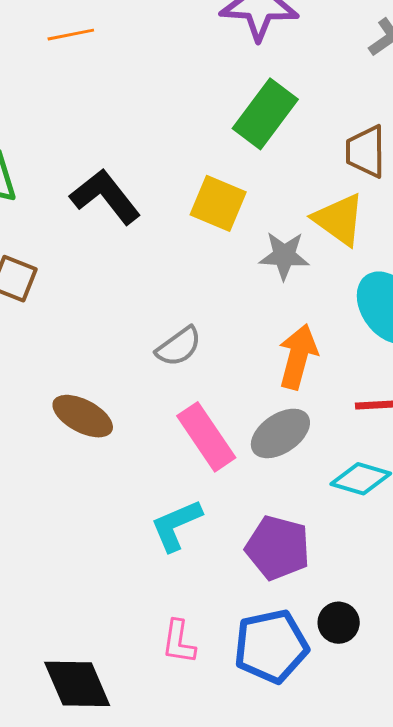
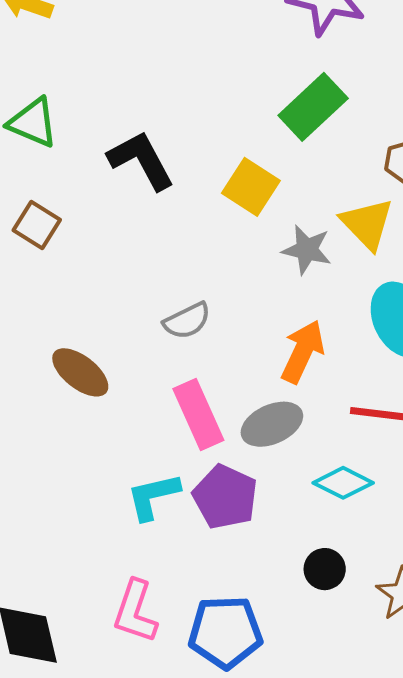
purple pentagon: (278, 548) -> (225, 497), moved
black circle: (339, 623) -> (325, 569), moved
pink L-shape: (179, 642) -> (135, 612), size x1.4

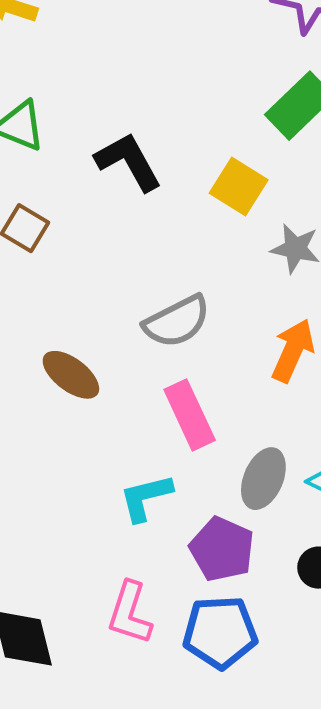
gray semicircle: (187, 321) -> (177, 321), size x1.4
gray ellipse: (272, 424) -> (263, 479), moved, turned -42
purple pentagon: (225, 497) -> (222, 549), moved

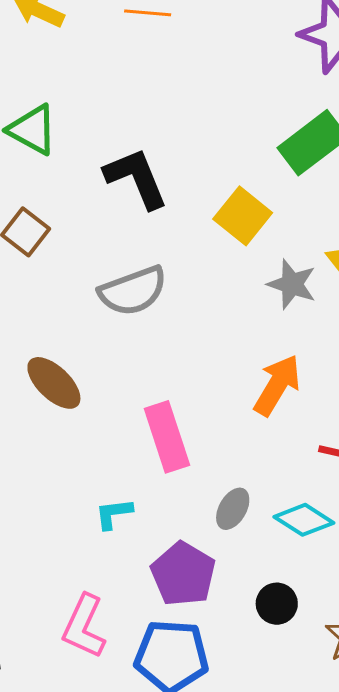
gray semicircle: (177, 321) -> (133, 291), moved
gray ellipse: (263, 479) -> (233, 509), size x0.7
cyan L-shape: (146, 497) -> (114, 514), size x0.7

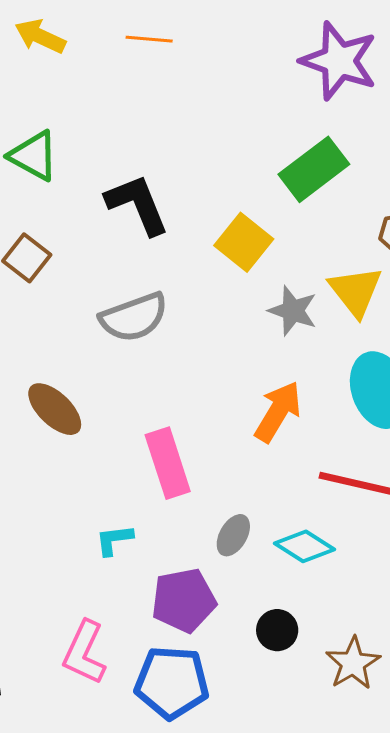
purple pentagon: (183, 574) -> (184, 600), turned 30

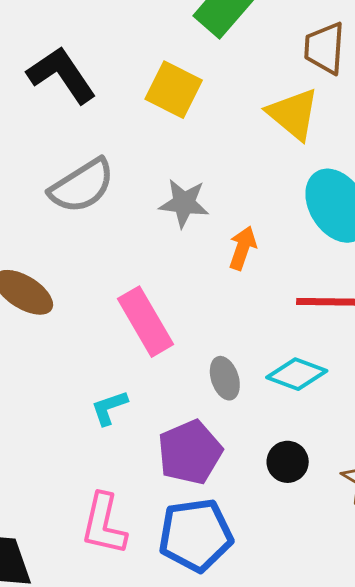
gray star: (293, 311) -> (184, 203), moved
orange arrow: (278, 412) -> (243, 248), size x0.7
gray ellipse: (233, 535) -> (225, 378), turned -36

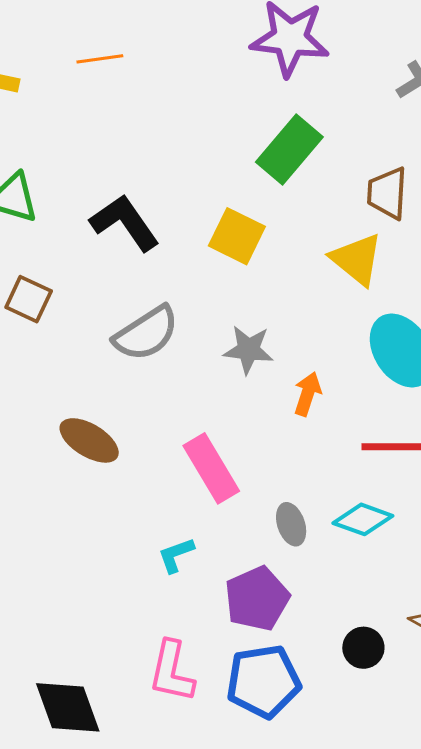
black circle: (288, 462) -> (363, 648), moved

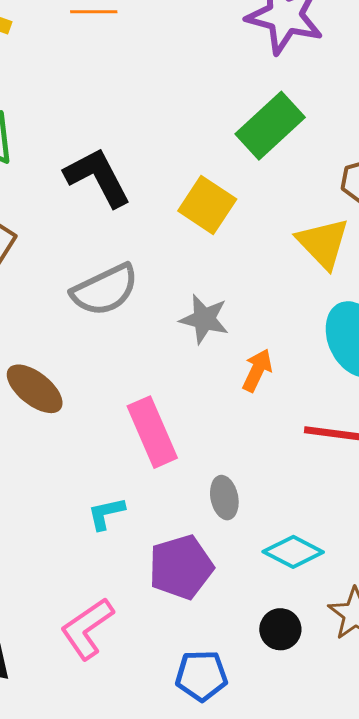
cyan diamond: (363, 519) -> (293, 552), moved
pink L-shape: (172, 671) -> (87, 628), turned 36
blue pentagon: (263, 681) -> (201, 676), moved, size x0.7

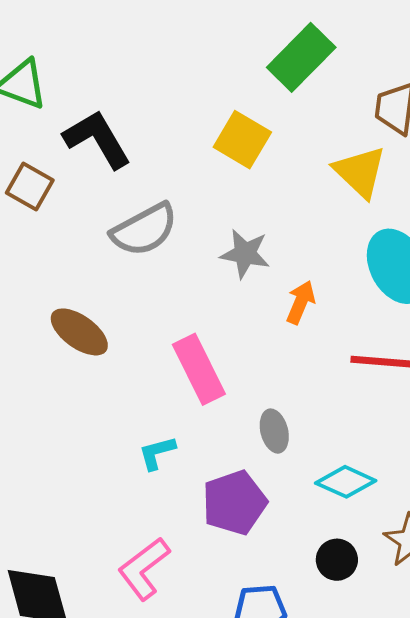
black L-shape: (98, 177) -> (97, 139), moved

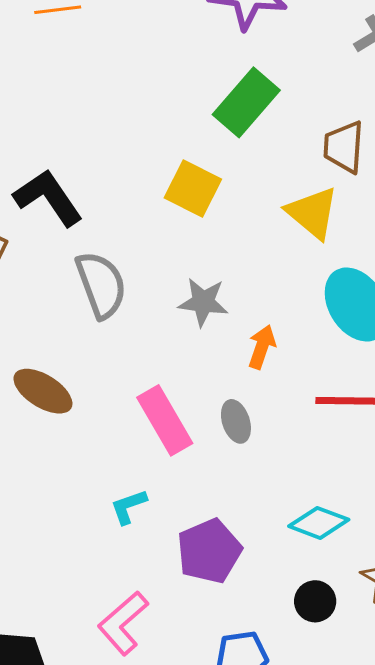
gray semicircle: (144, 230) -> (101, 285), turned -78
gray ellipse: (274, 431) -> (236, 421), moved

